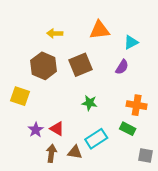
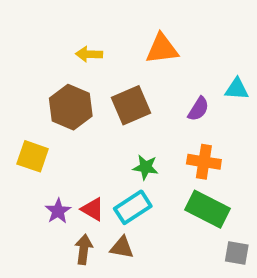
cyan triangle: (131, 42) -> (237, 89), moved, turned 32
orange cross: (137, 105) -> (204, 162), moved
green rectangle: (128, 129) -> (208, 209), size x1.6
cyan rectangle: (96, 139) -> (133, 207), moved

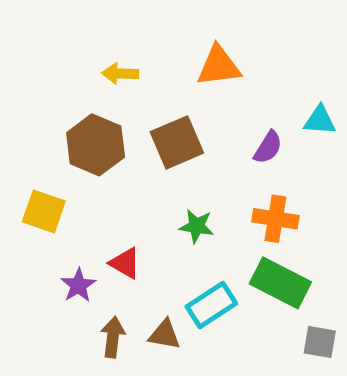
cyan rectangle: (133, 207) -> (211, 305), moved
red triangle: (93, 209) -> (125, 263), moved

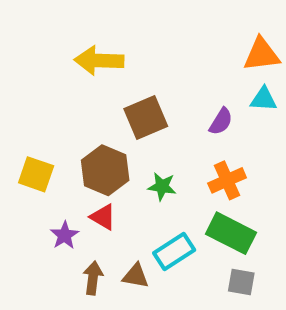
orange triangle: (219, 66) -> (262, 54), moved
yellow arrow: (120, 73) -> (99, 61), size x1.6
brown hexagon: (96, 145) -> (105, 170), moved
orange cross: (275, 219) -> (227, 180), turned -33
gray square: (320, 342) -> (241, 282), moved

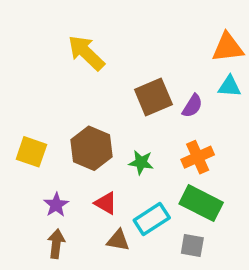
yellow arrow: (99, 61) -> (86, 53), turned 42
brown square: (146, 117) -> (153, 97), moved
red triangle: (103, 217) -> (106, 203), moved
brown arrow: (93, 278) -> (56, 244), moved
gray square: (241, 282) -> (192, 246), moved

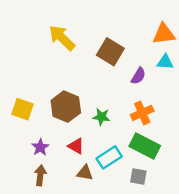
brown square: (153, 97) -> (110, 52), moved, turned -36

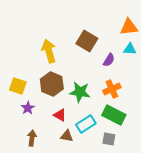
yellow arrow: (62, 38) -> (49, 51), moved, turned 30
green star: (101, 117) -> (80, 92), size x1.5
purple star: (40, 147) -> (28, 108), moved

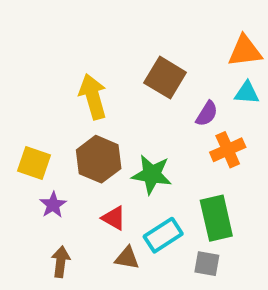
orange cross: (112, 89) -> (228, 150), moved
green rectangle: (114, 115) -> (216, 218), turned 50

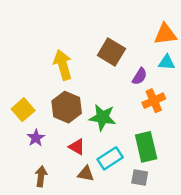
yellow square: (34, 163) -> (23, 110), turned 30

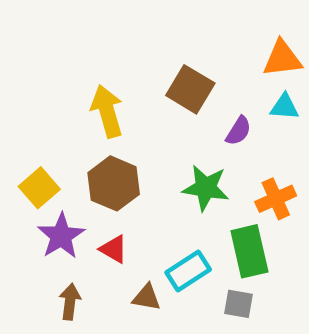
orange cross: (154, 101) -> (276, 199), moved
green star: (102, 117) -> (206, 188), moved
purple star: (36, 138) -> (61, 236), size x1.5
red triangle: (77, 147) -> (114, 249), moved

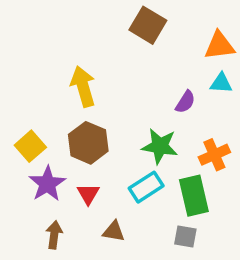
brown square: (190, 89) -> (148, 25), moved
red triangle: (114, 249) -> (88, 194), turned 30
cyan rectangle: (188, 271) -> (146, 187), moved

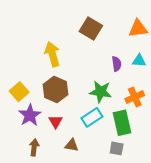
brown square: (148, 25) -> (91, 28), moved
cyan triangle: (221, 83) -> (139, 61), moved
purple semicircle: (185, 102) -> (117, 64), turned -40

